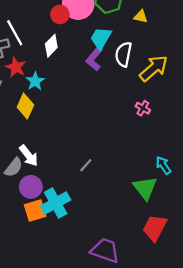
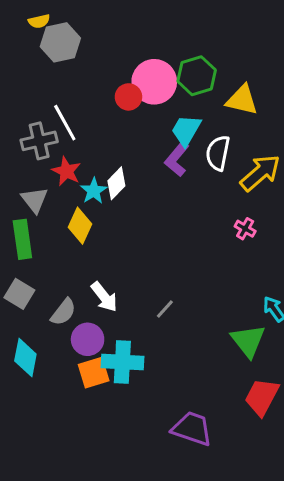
yellow triangle: (141, 17) -> (242, 100), size x1.6
white diamond: (51, 46) -> (116, 183), moved
white arrow: (29, 156) -> (104, 297), moved
cyan cross: (56, 203) -> (122, 362), turned 32

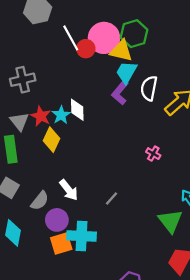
yellow triangle: (242, 100) -> (121, 51), moved
white line: (65, 123) -> (71, 38), moved
red star: (66, 171) -> (41, 116), moved
white diamond: (116, 183) -> (77, 110), turned -45
pink cross: (245, 229) -> (153, 154), moved

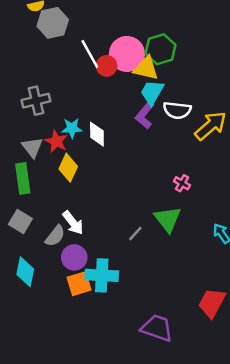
white semicircle: (149, 88) -> (177, 110), turned -95
cyan star: (61, 115) -> (72, 128), moved, turned 30
white arrow: (69, 190) -> (73, 223), moved
green triangle: (170, 221) -> (168, 219), moved

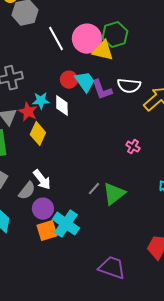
red circle: (107, 66) -> (69, 80), moved
cyan trapezoid: (152, 92) -> (85, 82), moved, turned 115
purple L-shape: (145, 115) -> (102, 90), turned -60
green triangle: (168, 219) -> (114, 194), moved, turned 30
cyan cross: (102, 275) -> (66, 224), turned 32

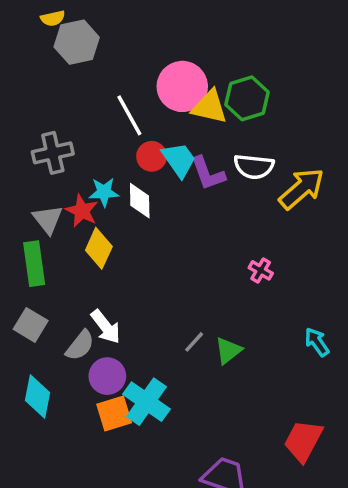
green hexagon: (115, 35) -> (247, 98), moved
white line: (56, 39) -> (129, 115), moved
green triangle: (114, 194) -> (228, 351), size x0.7

